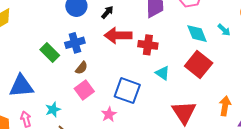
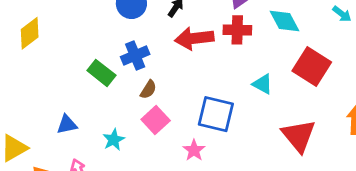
cyan diamond: (197, 34) -> (285, 21), moved
red cross: (148, 45) -> (237, 30), moved
blue triangle: (21, 86) -> (67, 124), size x0.6
cyan star: (53, 110) -> (114, 140), moved

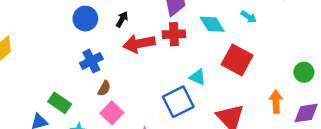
cyan arrow: (342, 14) -> (249, 17), moved
green rectangle: (101, 73) -> (60, 103), moved
blue square: (216, 114) -> (178, 102), moved, turned -36

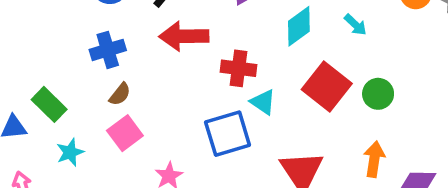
cyan diamond: (212, 24) -> (299, 26), turned 76
red cross: (174, 34) -> (238, 68), moved
green circle: (304, 72) -> (378, 94), moved

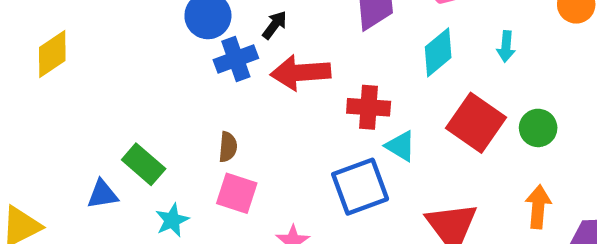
cyan arrow: (355, 25) -> (506, 47), turned 55
blue cross: (108, 50) -> (236, 59), moved
brown semicircle: (120, 94) -> (228, 147), turned -30
pink square: (125, 133) -> (237, 193), turned -32

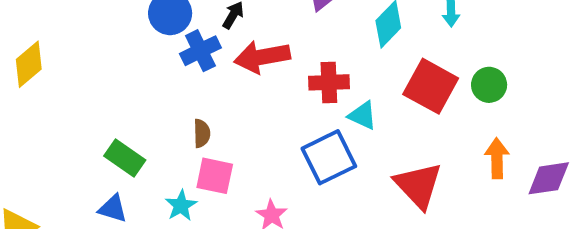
blue triangle: (102, 194) -> (113, 208), moved, turned 32
cyan star: (172, 220) -> (181, 205), moved

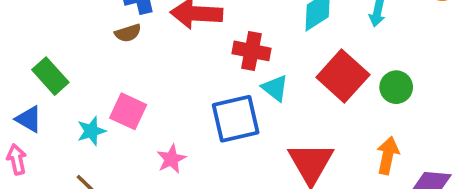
brown semicircle: (202, 133) -> (128, 33), moved, turned 60

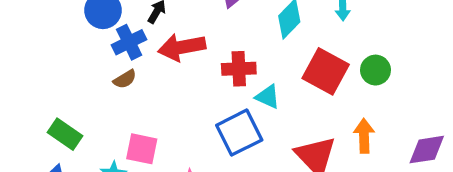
orange arrow: (388, 155) -> (364, 136), moved

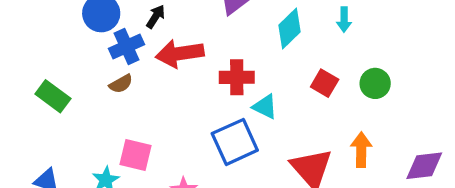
red square: (326, 71) -> (325, 83), size x0.6
green rectangle: (65, 134) -> (53, 96), moved

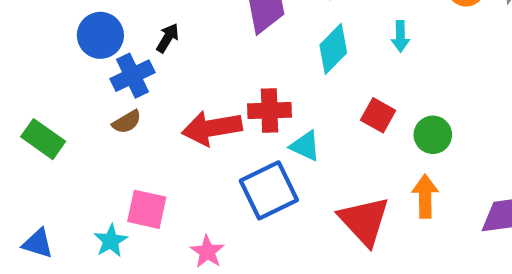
red arrow: (180, 53) -> (212, 128), moved
green circle: (375, 83) -> (433, 135), moved

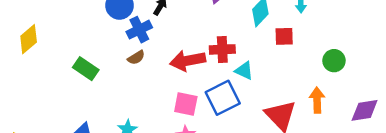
red square: (378, 115) -> (284, 36), moved, turned -30
green circle: (433, 135) -> (334, 61), moved
pink square: (147, 209) -> (186, 104), moved

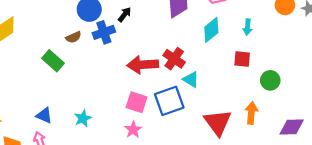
red square: (284, 36) -> (242, 59), moved
red cross: (222, 49) -> (174, 59), turned 30
brown semicircle: (136, 58) -> (73, 37), moved

